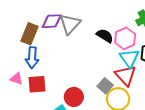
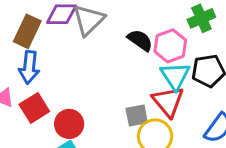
red square: (37, 84) -> (34, 108), turned -30
gray square: (105, 86) -> (137, 115), turned 35
red circle: (74, 97) -> (69, 124), moved

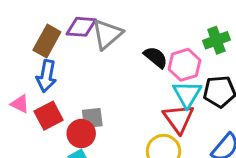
gray square: (137, 115) -> (92, 118), moved

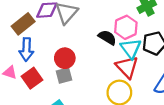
brown rectangle: (47, 41) -> (23, 24), turned 30
black semicircle: (156, 57) -> (107, 37), moved
red circle: (81, 134) -> (65, 58), moved

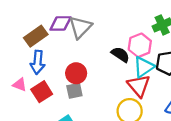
cyan triangle: (131, 48) -> (144, 67), turned 30

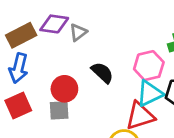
gray triangle: (80, 27) -> (78, 32), size x0.6
black semicircle: (120, 55) -> (102, 73), moved
red triangle: (139, 86) -> (140, 116), turned 45

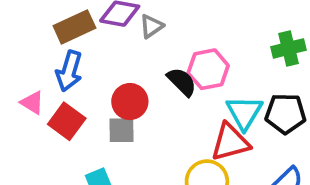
pink hexagon: (149, 66) -> (208, 69), moved
cyan triangle: (150, 93) -> (244, 113), turned -36
red square: (18, 105) -> (67, 121), turned -32

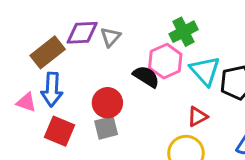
green cross: (288, 48) -> (184, 32), moved
pink triangle: (32, 103) -> (26, 102), moved
cyan triangle: (244, 113) -> (205, 71), moved
red triangle: (230, 142) -> (197, 117), size x0.6

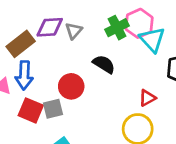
green cross: (184, 32) -> (117, 28), moved
pink hexagon: (165, 61) -> (139, 23), moved
cyan triangle: (205, 71) -> (152, 40), moved
gray square: (106, 128) -> (53, 109), moved

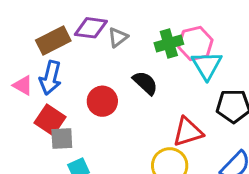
red triangle: (147, 98) -> (188, 132), size x1.5
gray square: (53, 109) -> (62, 139), moved

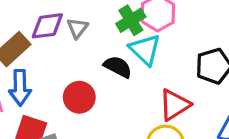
cyan triangle: (207, 65) -> (145, 50), moved

